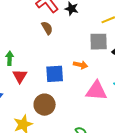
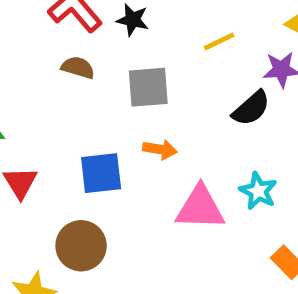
brown semicircle: (47, 28) -> (78, 67), turned -40
gray square: (99, 42) -> (148, 87), moved

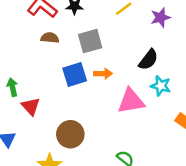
black semicircle: (251, 108) -> (148, 60), moved
blue square: (101, 173) -> (75, 75), moved

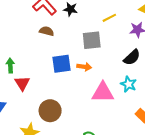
gray square: (90, 41) -> (92, 40), moved
black semicircle: (148, 60) -> (132, 57), moved

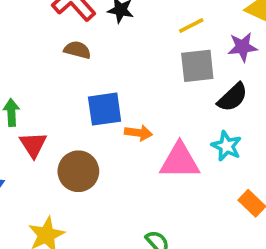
gray square: (92, 40) -> (197, 66), moved
orange arrow: (84, 67) -> (139, 133), moved
brown circle: (50, 111) -> (78, 171), moved

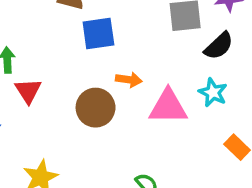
blue square: (105, 109) -> (98, 34), moved
brown circle: (78, 171) -> (96, 108), moved

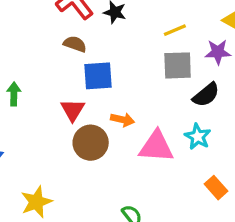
red triangle: (28, 91) -> (73, 110), moved

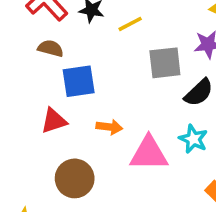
yellow line: (175, 30) -> (130, 24), moved
red triangle: (73, 110) -> (54, 121), turned 45
brown circle: (91, 143) -> (75, 178), moved

